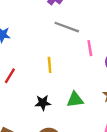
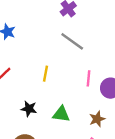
pink line: (90, 48) -> (88, 78), moved

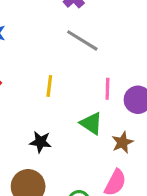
black star: (29, 109) -> (40, 142), moved
green triangle: (61, 114) -> (91, 123), moved, turned 30

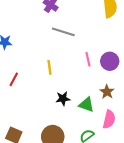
green triangle: (91, 123) -> (86, 105), moved
black star: (40, 142) -> (63, 99), moved

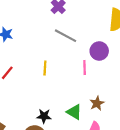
purple circle: (110, 61) -> (99, 51), moved
black star: (63, 99) -> (44, 116), moved

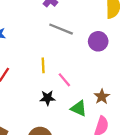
pink line: (85, 68) -> (64, 80), moved, turned -32
black star: (44, 116) -> (48, 98), moved

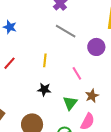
pink line: (64, 80) -> (77, 73), moved
green triangle: (79, 108) -> (70, 103), turned 35

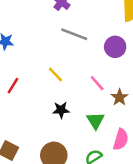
yellow line: (45, 60) -> (55, 74), turned -40
brown star: (92, 96) -> (120, 97), moved

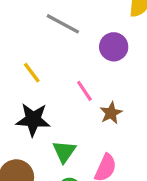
black star: (61, 110) -> (33, 120), size x1.5
green triangle: (95, 121) -> (64, 152), moved

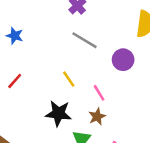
yellow line: (32, 73) -> (69, 79), moved
brown star: (111, 113) -> (97, 117), moved

